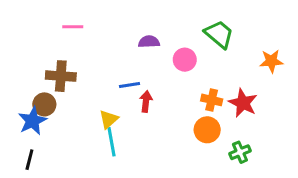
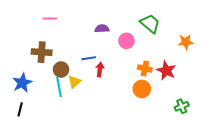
brown circle: (44, 104) -> (61, 70), moved
cyan line: (112, 142) -> (59, 87), moved
green cross: (240, 152) -> (182, 106), moved

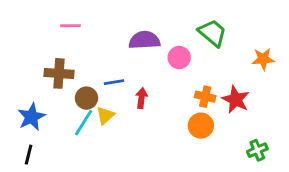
purple semicircle: (102, 29) -> (144, 40), size x1.5
blue line: (89, 58) -> (114, 82), moved
cyan line: (59, 87) -> (84, 123), turned 42

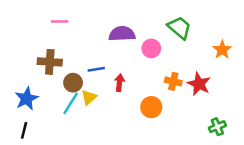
orange star: (263, 59) -> (222, 50), turned -30
orange circle: (201, 126) -> (151, 107), moved

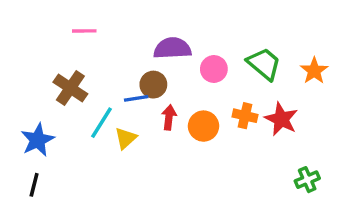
green trapezoid: (179, 28) -> (264, 64), moved
brown cross: (50, 62) -> (70, 88), turned 30
brown circle: (73, 83) -> (153, 85), moved
cyan line: (71, 103) -> (101, 123), moved
orange circle: (151, 107) -> (203, 126), moved

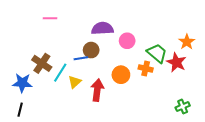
green trapezoid: (264, 64) -> (157, 53), moved
brown cross: (70, 88) -> (42, 63), moved
red arrow: (169, 117) -> (97, 90), moved, size x1.5
red star: (281, 119) -> (176, 62), moved
blue star: (38, 140) -> (22, 83), turned 30

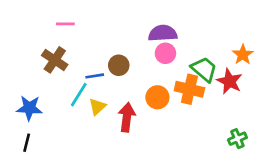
purple semicircle: (102, 28) -> (163, 33), moved
blue line: (81, 58) -> (95, 76), moved
brown cross: (42, 63) -> (55, 60), moved
orange cross: (146, 69) -> (189, 89), size x1.5

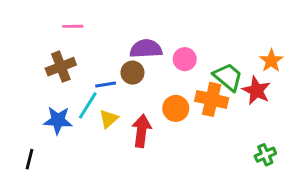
purple semicircle: (163, 33) -> (146, 49), moved
brown cross: (55, 60) -> (61, 67), turned 35
blue star: (29, 108) -> (58, 120), moved

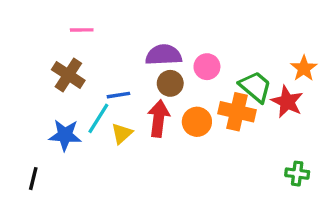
brown cross: (61, 67) -> (68, 75), turned -36
brown circle: (132, 73) -> (170, 83), moved
red arrow: (141, 131) -> (159, 118), moved
green cross: (265, 155) -> (297, 174), turned 30

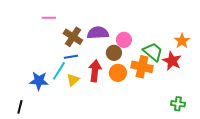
brown cross: (68, 75) -> (73, 37), moved
brown circle: (170, 83) -> (114, 53), moved

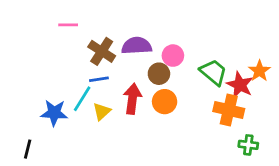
orange star: (182, 41) -> (259, 71), moved
orange cross: (142, 67) -> (229, 110), moved

